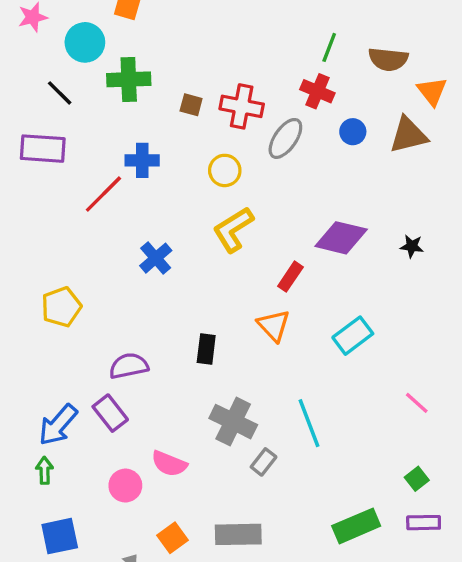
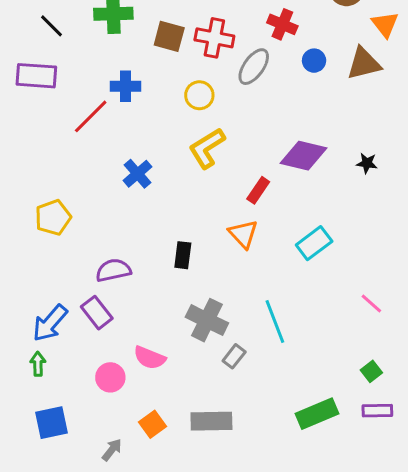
brown square: (191, 105) -> (169, 36), size x1.5

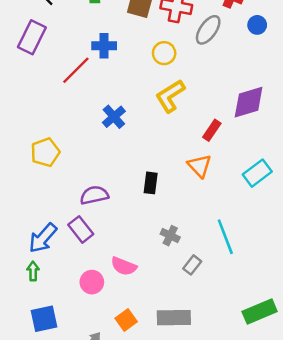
purple rectangle: (36, 76) -> (32, 37), turned -68
purple diamond: (303, 156) -> (249, 102), turned -30
gray cross: (207, 320) -> (170, 236), size x0.6

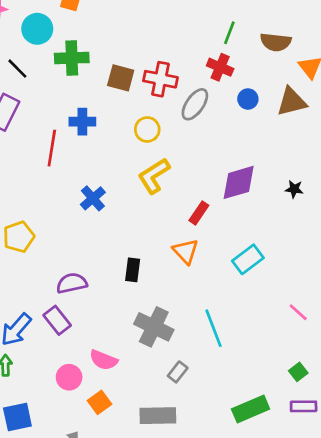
red line: (76, 70) -> (52, 148), turned -36
gray cross: (170, 236) -> (154, 327), size x1.8
gray rectangle: (192, 265) -> (178, 372), moved
orange square: (126, 320) -> (100, 402), moved

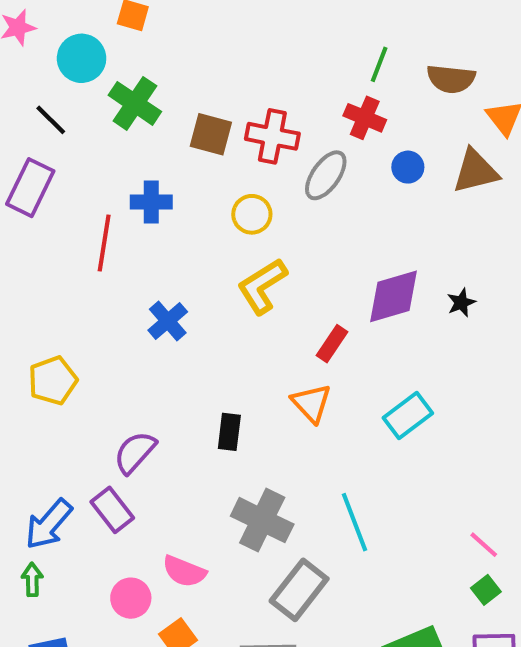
green cross: (72, 58) -> (135, 103), turned 36
black star: (294, 189) -> (461, 303), moved, turned -30
purple semicircle: (72, 283) -> (135, 452), turned -36
pink line: (298, 312) -> (484, 545), moved
gray rectangle: (178, 372) -> (299, 590), size x1.8

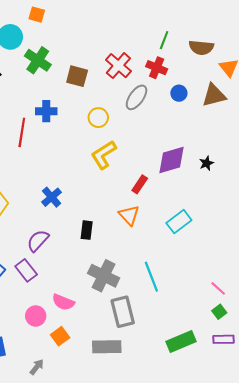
red cross: (272, 136) -> (118, 66), moved, turned 30
blue cross: (168, 321) -> (52, 197), moved
gray rectangle: (299, 590) -> (123, 312), turned -52

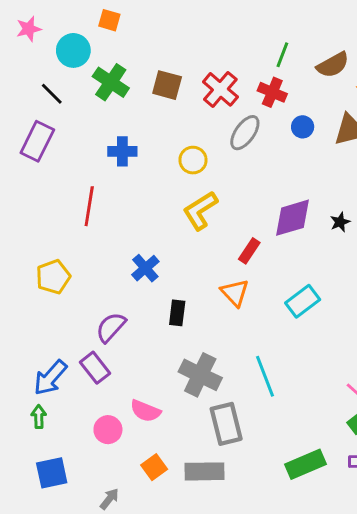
brown semicircle: (201, 48) -> (333, 65), turned -35
brown square: (77, 76) -> (167, 85), moved
red line: (22, 132) -> (89, 206), moved
blue cross: (52, 197) -> (145, 268), moved
orange square: (60, 336) -> (154, 467), moved

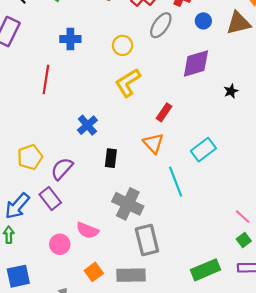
purple diamond: (292, 218) -> (196, 63), moved
yellow pentagon: (53, 277) -> (30, 157), moved
cyan line: (265, 376) -> (176, 182), moved

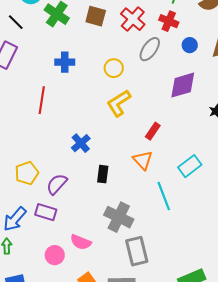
purple rectangle: (50, 199) -> (46, 212), turned -35

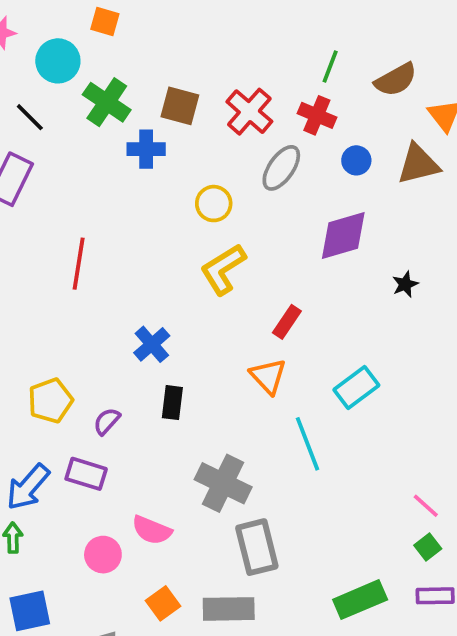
blue cross: (65, 62) -> (146, 149), moved
black rectangle: (103, 174) -> (172, 403), moved
purple semicircle: (57, 184) -> (107, 421), size x0.7

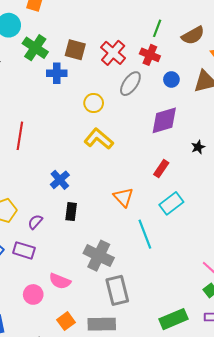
yellow L-shape: (223, 269) -> (99, 139), turned 72
red rectangle: (287, 322) -> (161, 169), moved

